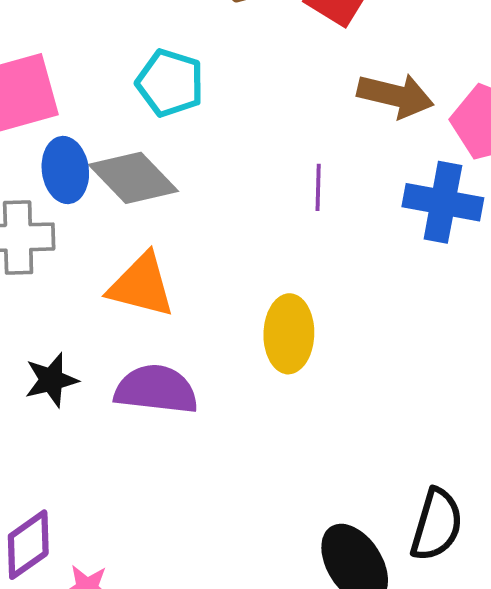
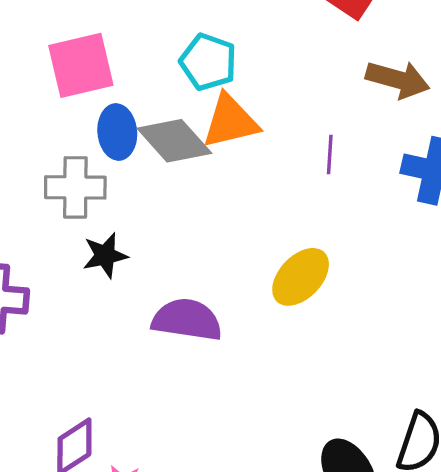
orange triangle: (141, 285) -> (230, 121), moved, turned -30
yellow ellipse: (289, 334) -> (301, 277), turned 40
black star: (51, 380) -> (105, 255), moved

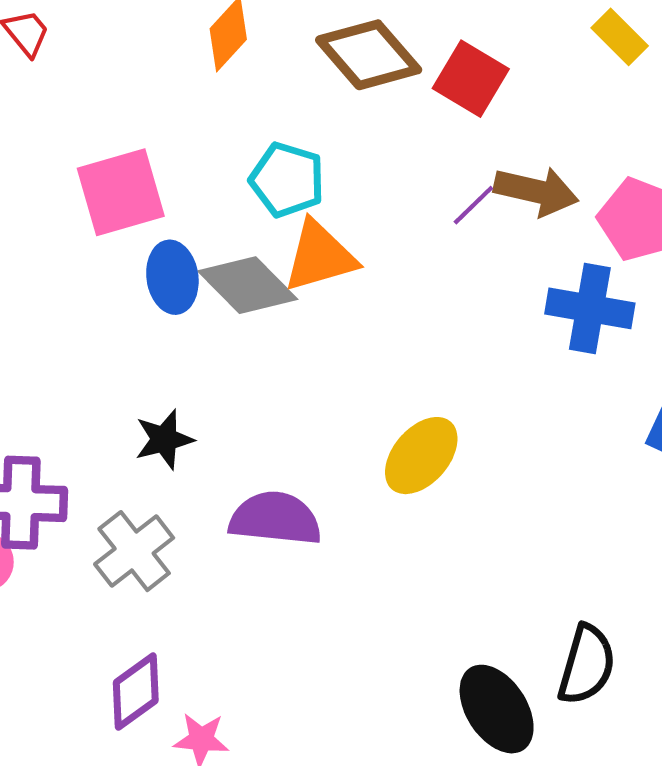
purple line: (330, 154) -> (473, 205), moved, turned 45
gray cross: (75, 187) -> (134, 551), moved, turned -36

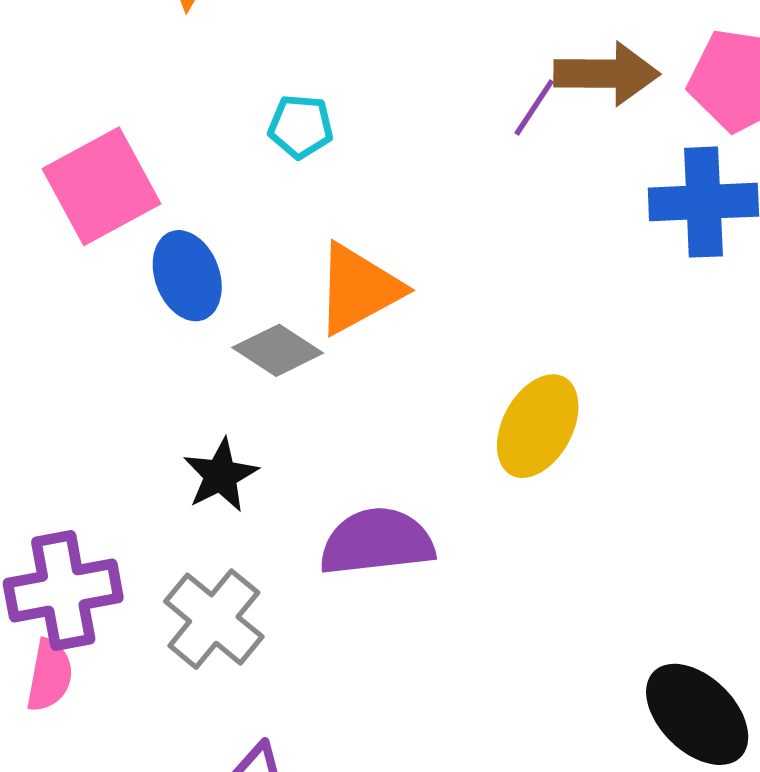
cyan pentagon: (287, 180) -> (301, 126), size x0.7
orange triangle: (320, 256) -> (358, 289), moved
gray diamond: (248, 285) -> (278, 350), moved, size x0.7

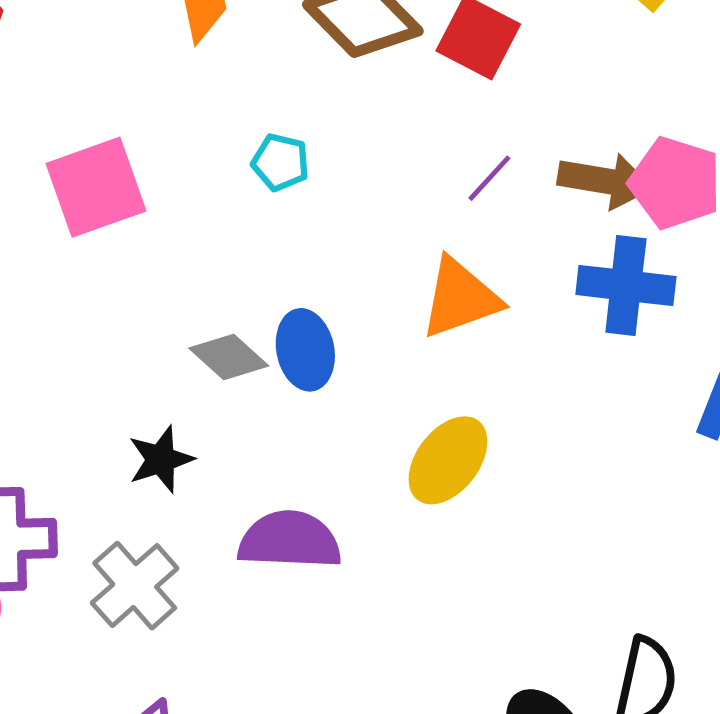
brown arrow: (607, 74) -> (605, 181), moved
blue ellipse: (187, 276) -> (305, 350), moved
orange triangle: (358, 289) -> (460, 298), moved

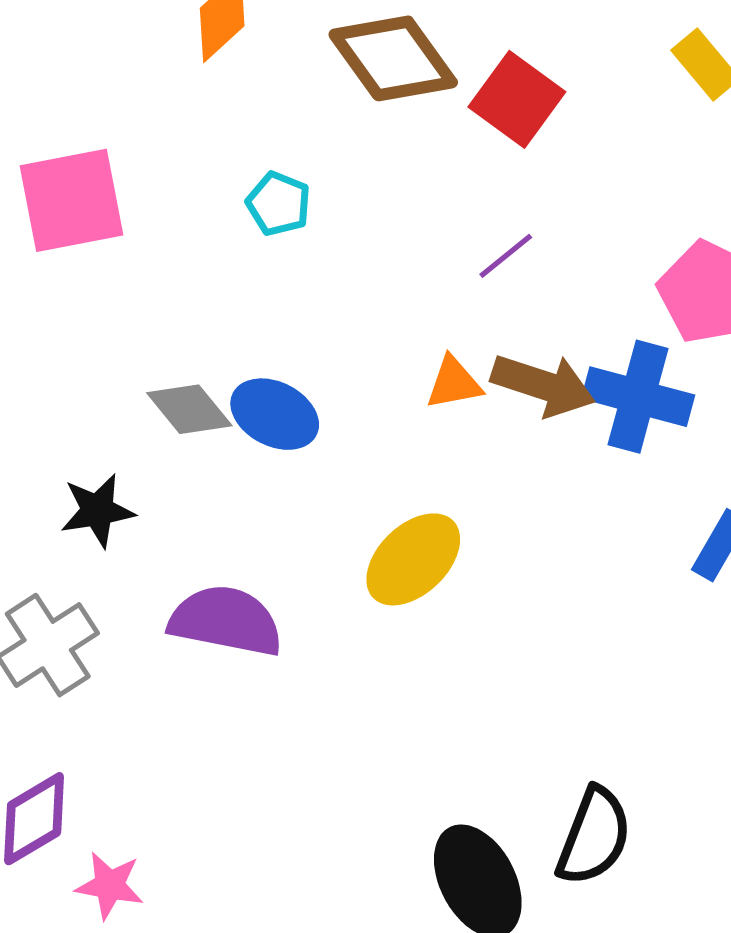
brown arrow: (605, 181) -> (543, 385), moved
orange triangle: (460, 298) -> (454, 383), size x0.6
blue ellipse: (305, 350) -> (275, 414), turned -60

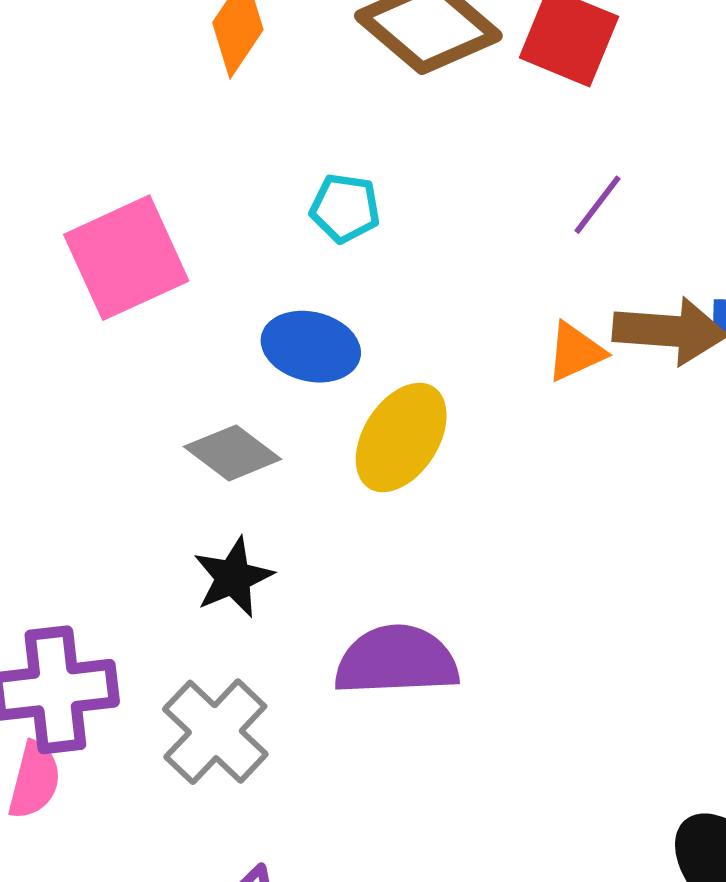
gray diamond: (189, 409) -> (233, 453), moved
blue ellipse: (275, 414) -> (311, 347), moved
yellow ellipse: (413, 559) -> (401, 437), moved

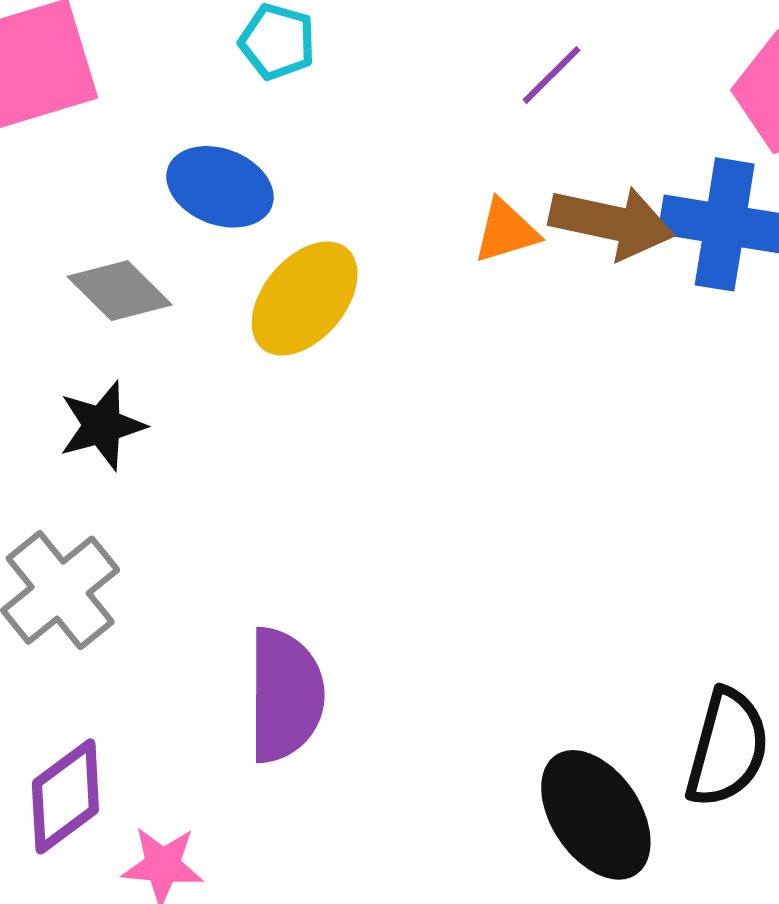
purple semicircle: (396, 660) -> (285, 695), moved, turned 85

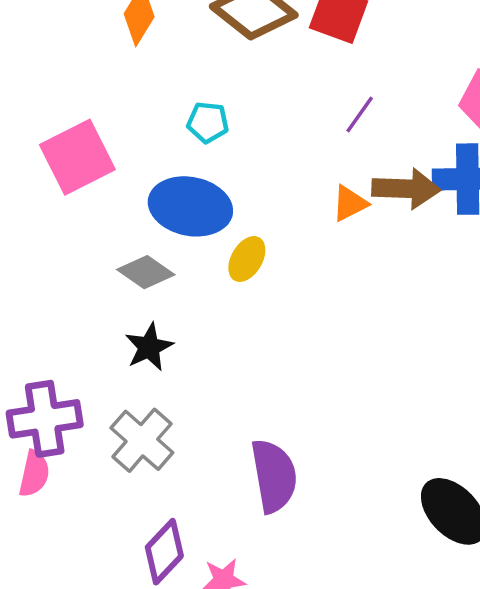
blue ellipse: (220, 187) -> (190, 206), size x1.4
yellow ellipse: (305, 299) -> (247, 259), size x0.7

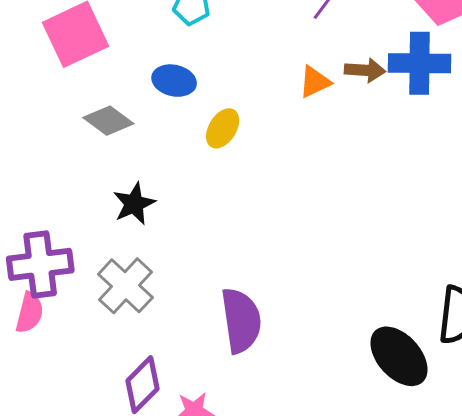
brown arrow: (406, 189) -> (365, 70), size x0.7
blue ellipse: (190, 206) -> (174, 81), size x0.6
gray diamond: (146, 272) -> (108, 121), moved

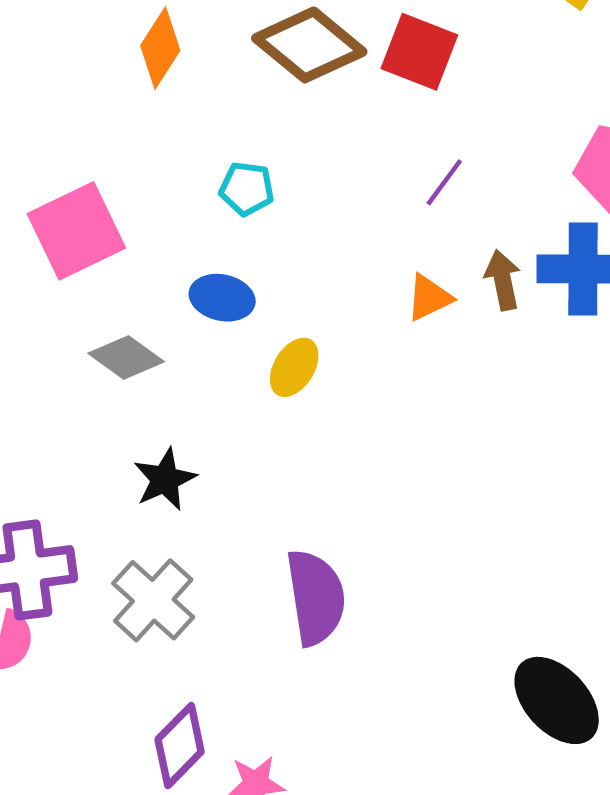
brown arrow: (365, 70) -> (503, 280), turned -105
purple semicircle: (241, 320) -> (316, 597), moved

